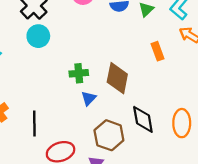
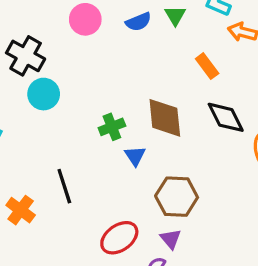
black diamond: (143, 119) -> (226, 117), moved
black line: (34, 123) -> (64, 186), moved

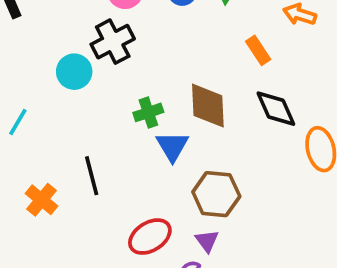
black cross: (26, 56) -> (113, 42), moved, turned 30
blue triangle: (135, 156) -> (172, 146), size x1.4

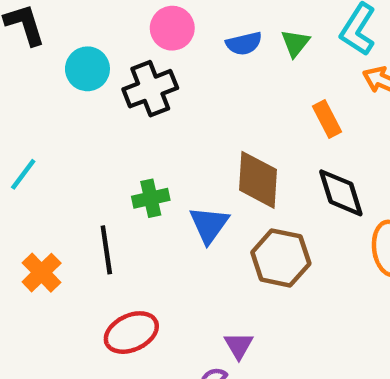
cyan circle: (74, 72) -> (87, 69), moved
green cross: (148, 112) -> (151, 198), moved
brown hexagon: (216, 194) -> (281, 258), moved
red ellipse: (150, 237) -> (131, 333), moved

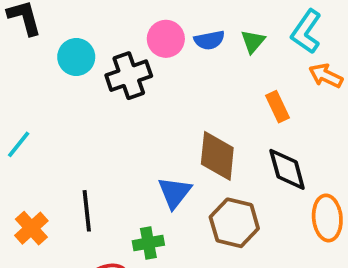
pink circle: (172, 28) -> (166, 39), moved
green cross: (151, 198) -> (148, 243), moved

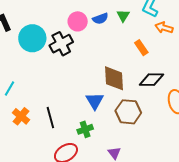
cyan circle: (76, 57) -> (32, 38), size x1.4
black diamond: (287, 169) -> (151, 80), turned -65
orange cross: (31, 228) -> (21, 116), moved

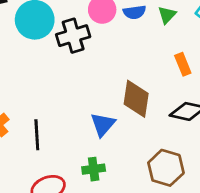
brown hexagon: (128, 112) -> (166, 168), moved
green cross: (85, 129) -> (94, 169), moved

